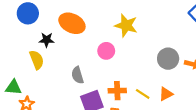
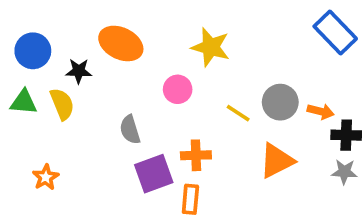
blue circle: (28, 13) -> (33, 51), moved
green triangle: (13, 87) -> (24, 102), moved
yellow line: (143, 94) -> (238, 113), moved
orange triangle: (166, 94) -> (277, 161), size x1.5

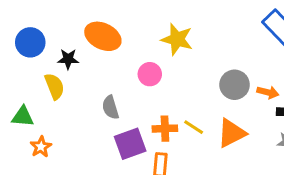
green triangle: (24, 102) -> (23, 117), moved
yellow line: (238, 113) -> (194, 127), moved

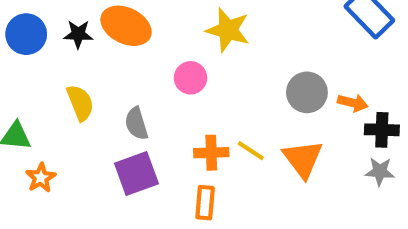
black star: (68, 59) -> (78, 34), moved
yellow semicircle: (54, 86) -> (80, 103), moved
orange triangle: (231, 133) -> (303, 159), turned -40
purple square: (130, 144) -> (136, 173), moved

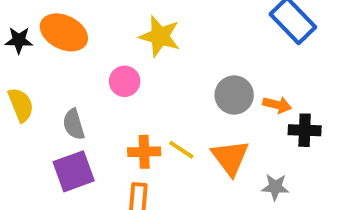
gray star: (380, 171) -> (275, 187), moved

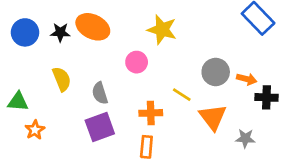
yellow line: (181, 150) -> (182, 95), moved

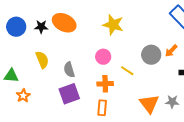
pink circle: (137, 62) -> (103, 57), moved
orange arrow: (247, 79) -> (171, 51), moved, turned 120
orange triangle: (213, 117) -> (149, 104), moved

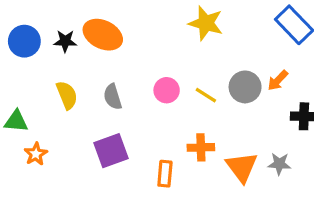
yellow star: (113, 25) -> (206, 23), moved
gray semicircle: (69, 70) -> (113, 97), moved
yellow line: (127, 71) -> (206, 95), moved
orange cross: (105, 84) -> (201, 147), moved

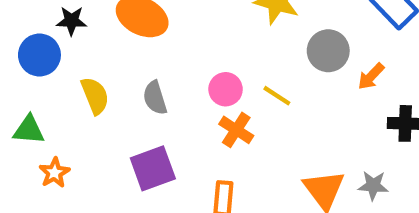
blue circle: (24, 41) -> (39, 55), moved
black star: (65, 41) -> (72, 21), moved
gray circle: (245, 87) -> (328, 51), moved
orange cross: (201, 147) -> (236, 130), moved, turned 35

